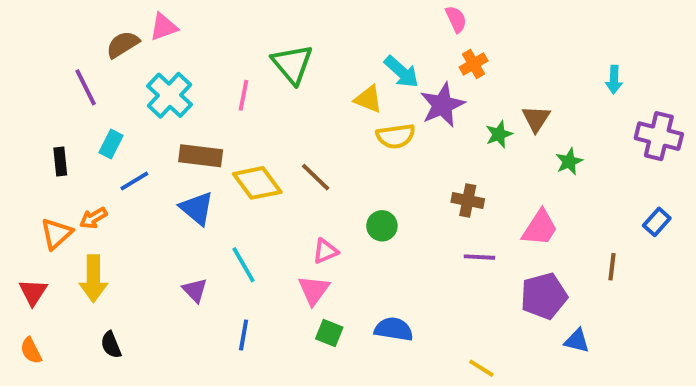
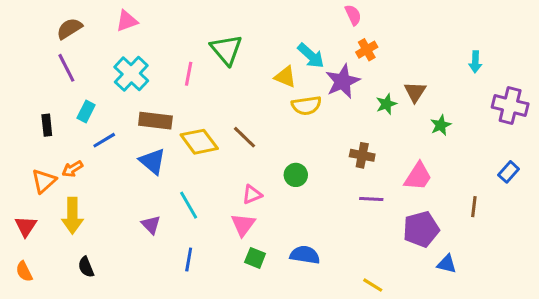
brown semicircle: (123, 45) -> (69, 29), moved

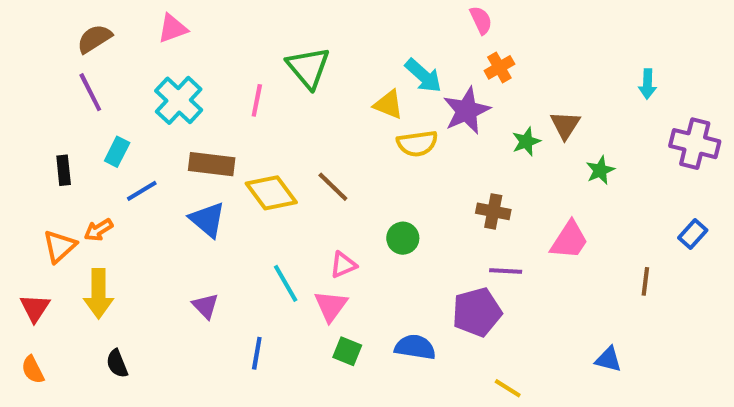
cyan line: (189, 205) -> (286, 283), moved
purple pentagon: (421, 229) -> (477, 312), moved

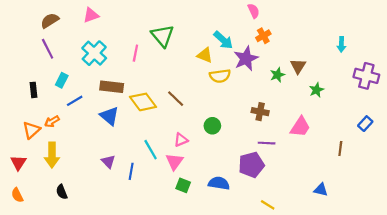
blue line: (257, 353) -> (131, 171), moved

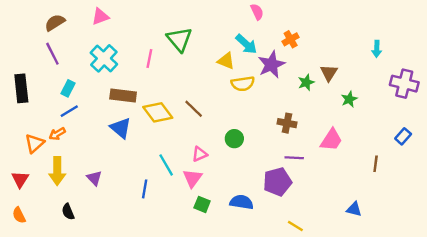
pink semicircle: (254, 11) -> (257, 12), moved
black rectangle: (34, 90) -> (21, 88), moved, size x1.6
blue line: (75, 101) -> (69, 111), moved
purple triangle: (108, 162) -> (94, 178), moved

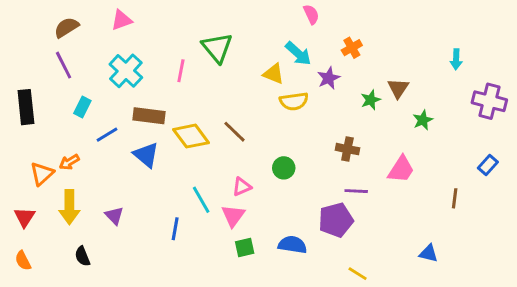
purple star: (271, 64) -> (329, 78), size x0.7
blue line: (69, 111) -> (107, 135), moved
green square: (202, 204) -> (245, 248), turned -35

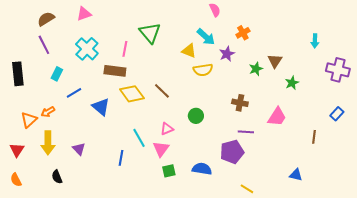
brown rectangle: (149, 116) -> (115, 71), moved

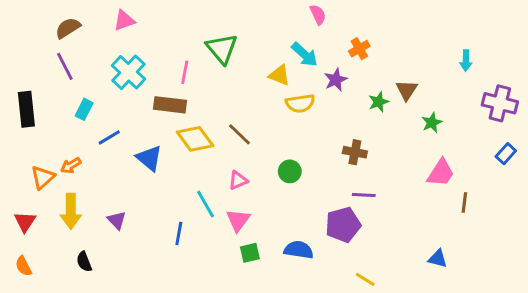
blue rectangle: (337, 114) -> (506, 154), moved
pink trapezoid: (277, 117) -> (441, 173), moved
pink triangle: (167, 129) -> (238, 180), moved

